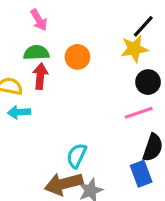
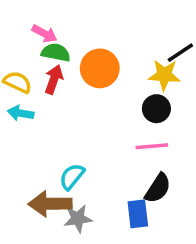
pink arrow: (39, 20) -> (45, 34), moved, turned -45
orange circle: (77, 57) -> (100, 68), size x1.4
black circle: (148, 82) -> (156, 109), moved

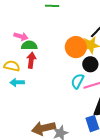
orange circle: (100, 68) -> (76, 47), moved
cyan semicircle: (72, 177) -> (78, 81), moved

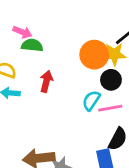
red arrow: (31, 60) -> (46, 81), moved

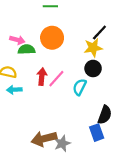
orange circle: (94, 55) -> (52, 38), moved
pink line: (110, 108) -> (56, 79), moved, turned -30

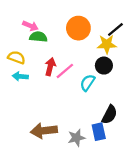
orange circle: (52, 38) -> (78, 28), moved
gray star: (62, 143) -> (76, 138), moved

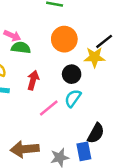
black circle: (104, 66) -> (72, 74), moved
pink line: (65, 71) -> (49, 108), moved

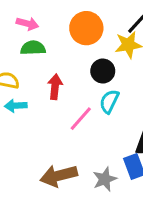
pink arrow: (12, 36) -> (27, 24), moved

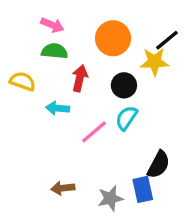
red arrow: (55, 87) -> (80, 78), moved
cyan arrow: (16, 106) -> (58, 108), moved
brown arrow: (59, 176) -> (63, 188), size x0.6

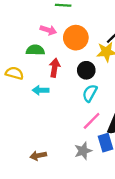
pink arrow: (52, 25) -> (48, 30), moved
pink line: (94, 132) -> (92, 121), moved
brown arrow: (63, 188) -> (38, 156), moved

